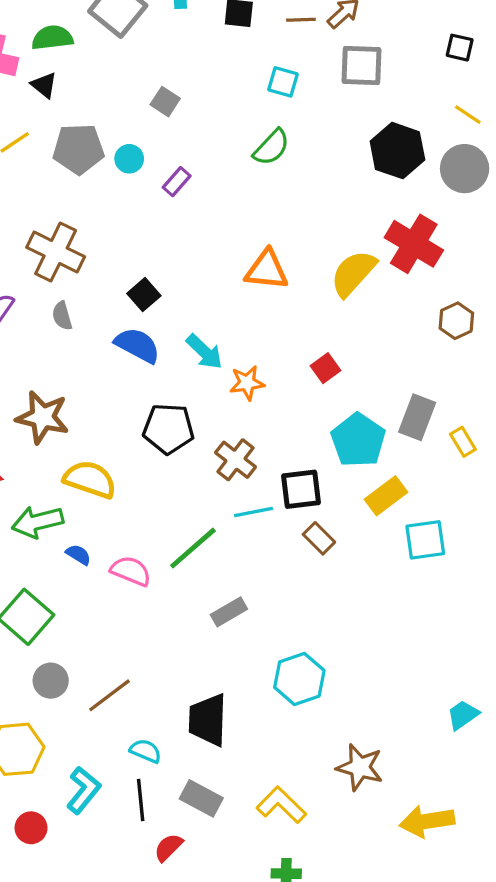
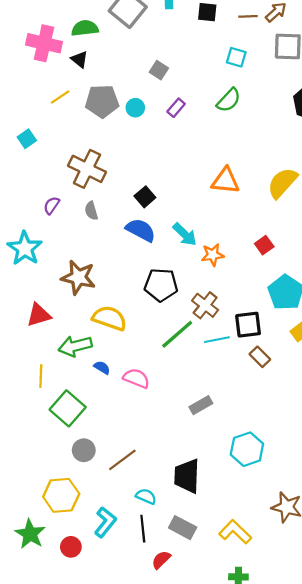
purple rectangle: (177, 182) -> (176, 108), moved
green line: (193, 548) -> (177, 334), moved

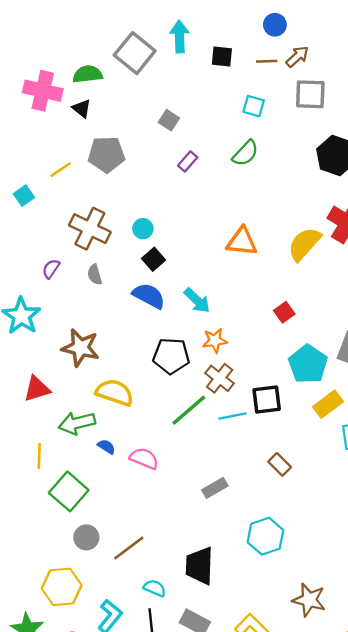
yellow line: (60, 97) -> (60, 170), moved
cyan circle: (135, 108) -> (143, 229), moved
orange star: (213, 255) -> (215, 341), moved
brown rectangle: (260, 357) -> (280, 464), moved

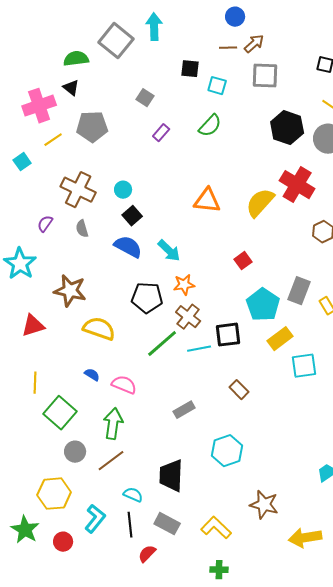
black square: (222, 57) -> (190, 69), moved
pink cross: (43, 91) -> (39, 106), moved, turned -32
green arrow: (77, 423) -> (113, 424), moved, turned 112

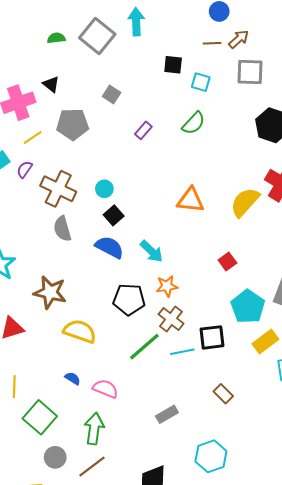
green semicircle: (76, 59) -> (56, 38), moved, size x0.7
gray square: (145, 98) -> (112, 94), moved
purple semicircle: (45, 224) -> (24, 169), moved
gray semicircle: (82, 229) -> (62, 229), size x1.4

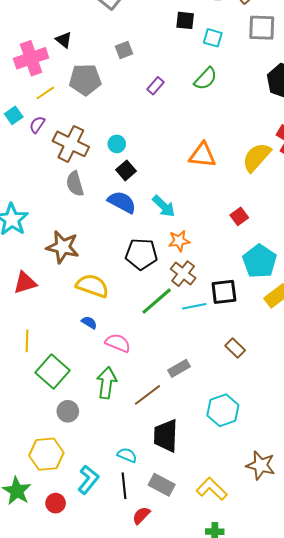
gray square: (112, 94) -> (124, 50), turned 36
blue semicircle: (73, 378) -> (89, 322), moved
brown line: (92, 467) -> (147, 395), moved

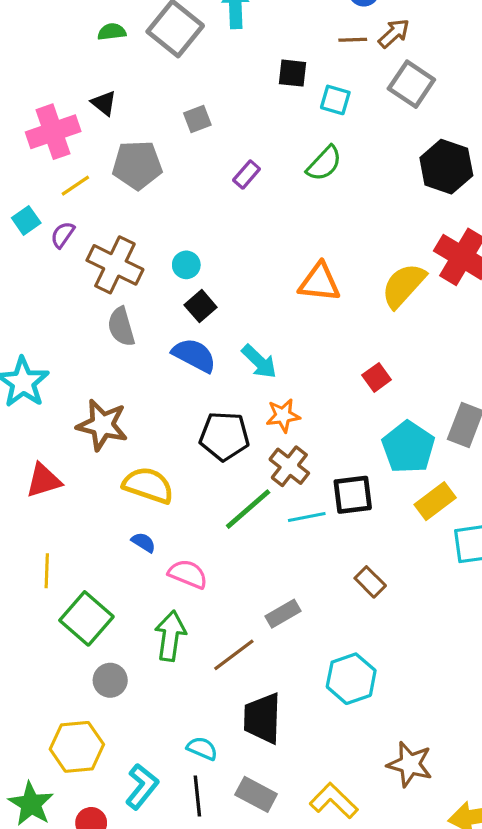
gray square: (262, 28) -> (411, 84), turned 32

